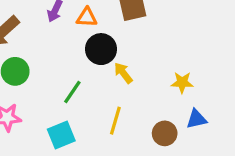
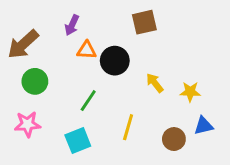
orange triangle: (87, 17) -> (87, 50), moved
yellow arrow: (123, 73) -> (155, 83), moved

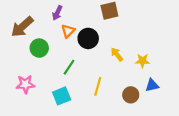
orange triangle: (87, 50) -> (68, 31), turned -48
green circle: (35, 81) -> (39, 48), moved

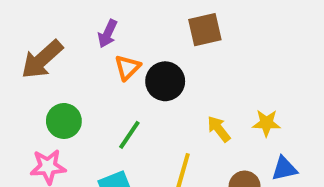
green circle: (39, 48) -> (64, 121), moved
yellow arrow: (117, 54) -> (219, 129), moved

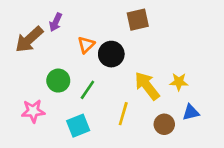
purple arrow: (108, 34) -> (56, 22), moved
green circle: (64, 121) -> (58, 81), moved
yellow arrow: (219, 129) -> (147, 86), size x1.6

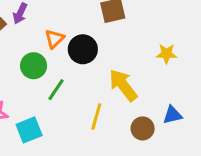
green circle: (58, 81) -> (34, 66), moved
yellow star: (179, 82) -> (166, 54), moved
cyan square: (78, 126) -> (29, 130), moved

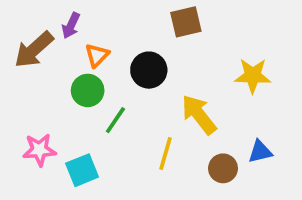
orange triangle: (54, 39) -> (97, 55), moved
yellow star: (166, 54) -> (253, 76), size x1.4

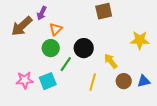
black circle: (149, 70) -> (84, 48), moved
yellow arrow: (199, 115) -> (111, 61), size x0.7
brown circle: (223, 168) -> (124, 81), moved
cyan square: (82, 170) -> (48, 81), moved

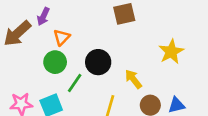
yellow star: (140, 40) -> (171, 52), turned -30

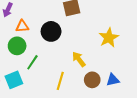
orange triangle: (62, 37) -> (22, 26), turned 40
black circle: (98, 62) -> (51, 31), moved

